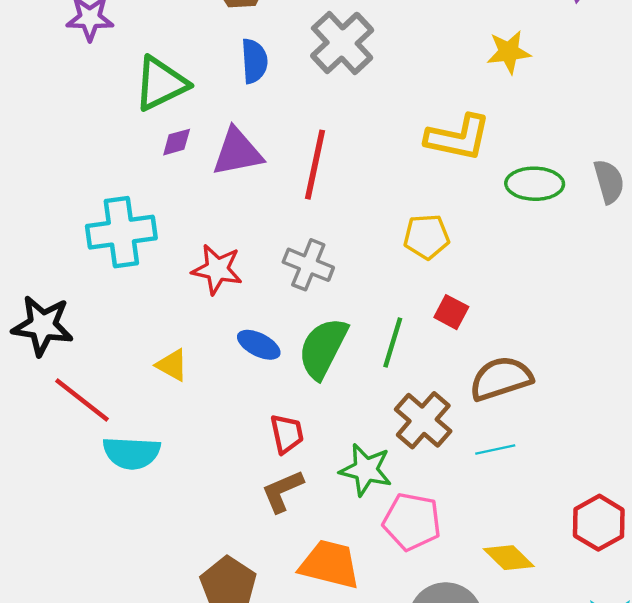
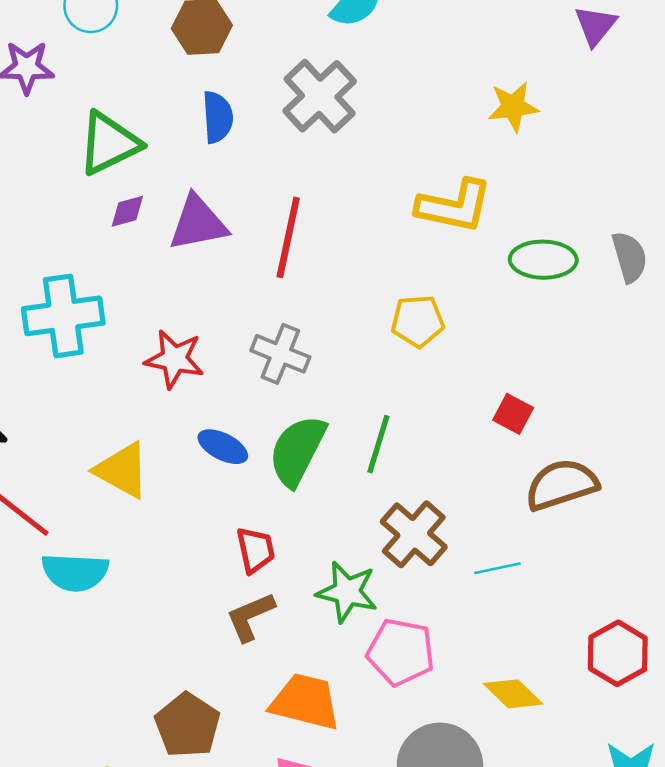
red square: (451, 312) -> (513, 414), moved
yellow triangle: (172, 365) -> (122, 470), size x1.5
brown semicircle: (501, 379) -> (562, 485), moved

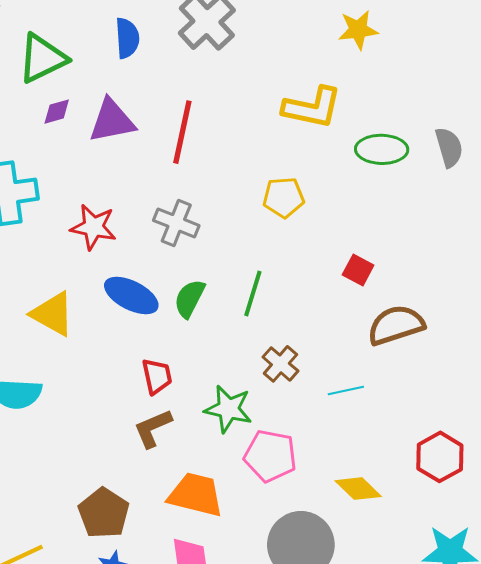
blue ellipse: (223, 447) -> (131, 295), size x1.4
green semicircle: (297, 451) -> (190, 299), size x0.7
brown cross: (414, 534) -> (280, 364), size x0.7

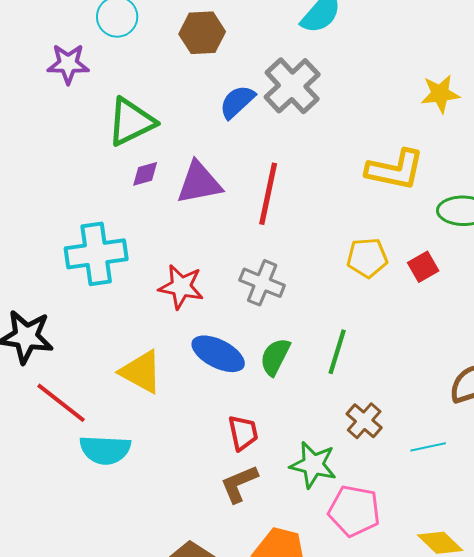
blue semicircle: (127, 38) -> (237, 102), moved, turned -129
red square: (358, 270) -> (423, 267), moved, turned 32

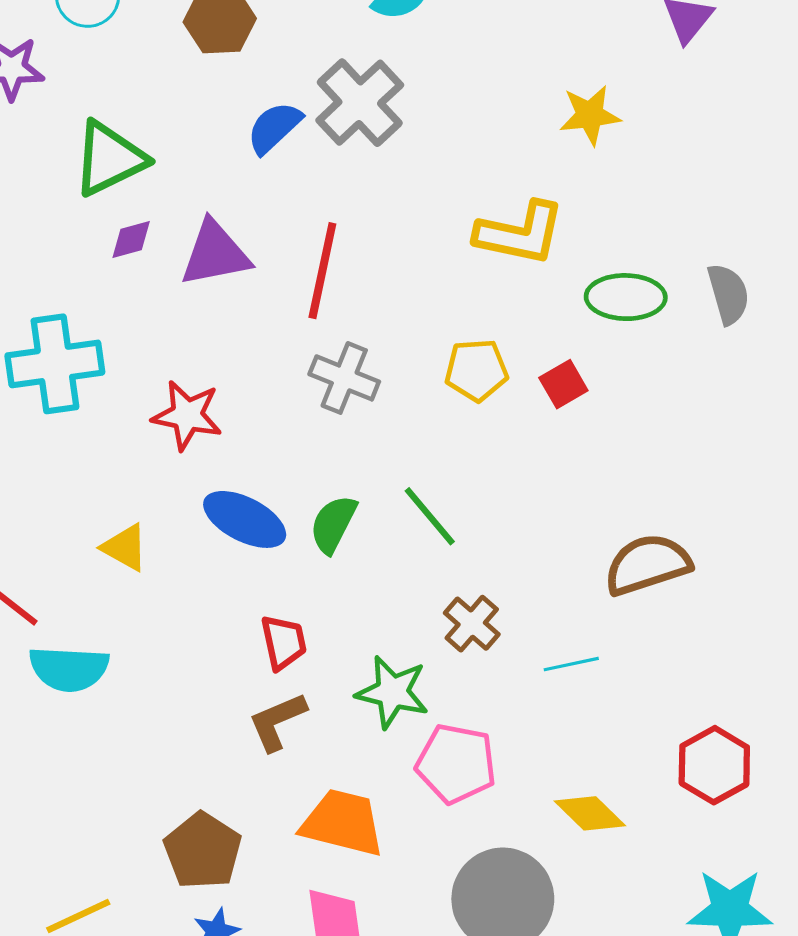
gray cross: (262, 283) -> (344, 378), moved
green line: (337, 352) -> (430, 516), turned -57
yellow triangle: (141, 372) -> (125, 547), size x0.7

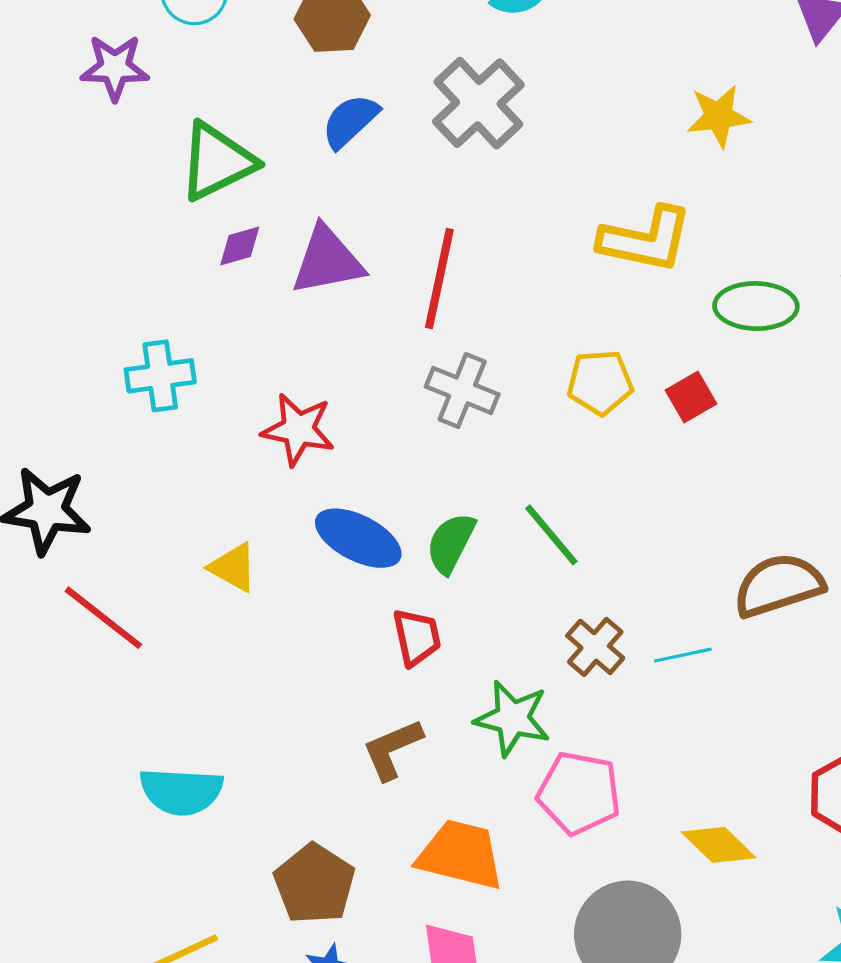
blue semicircle: (274, 128) -> (350, 121), moved
cyan cross: (55, 364) -> (160, 376), size x0.7
red trapezoid: (284, 642) -> (417, 637), moved
cyan line: (571, 664) -> (683, 655), moved
cyan semicircle: (69, 669) -> (181, 791), moved

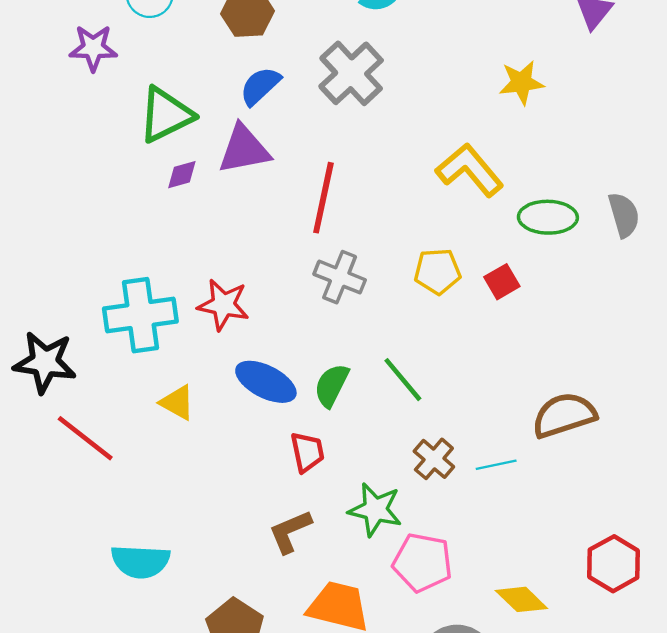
yellow L-shape: (646, 239) -> (470, 170), turned -142
purple triangle: (327, 261) -> (244, 149), moved
cyan cross: (160, 376) -> (140, 315), moved, size x1.5

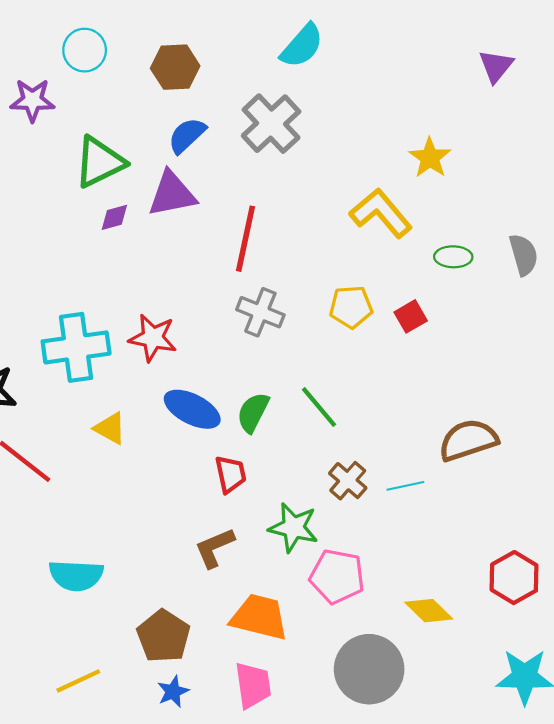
yellow star: (521, 83) -> (430, 158), moved, turned -30
green ellipse: (548, 217) -> (453, 257), size x0.7

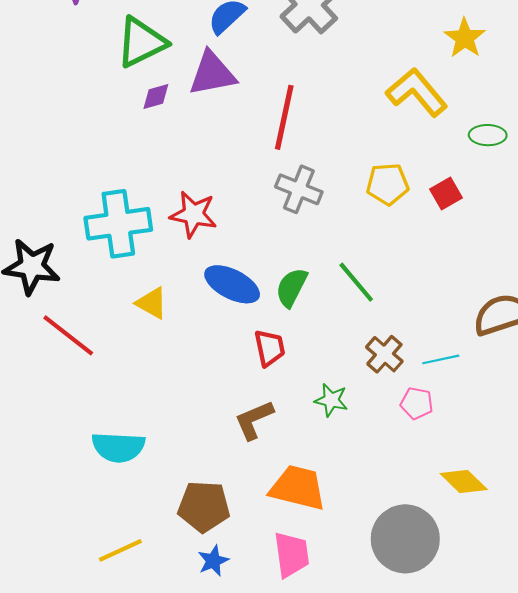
green star: (293, 527) -> (331, 400), size x0.7
pink pentagon: (337, 576) -> (417, 403), moved, size x0.6
brown pentagon: (163, 636) -> (204, 507), turned -30

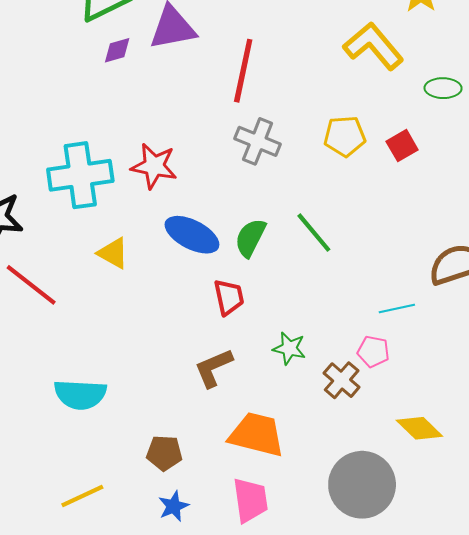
brown cross: (384, 354) -> (342, 380), moved
brown pentagon: (204, 507) -> (164, 453), size x0.7

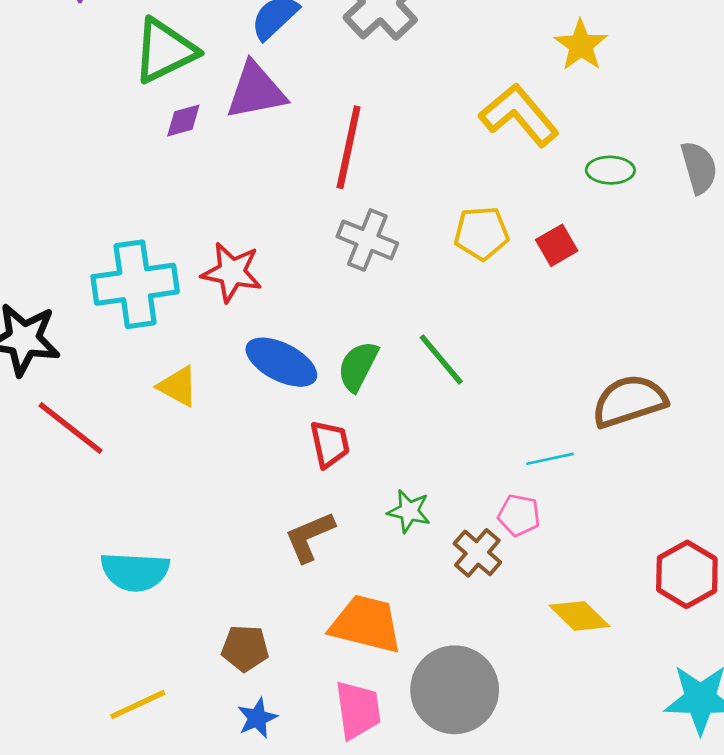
gray circle: (362, 485) -> (455, 690), moved

